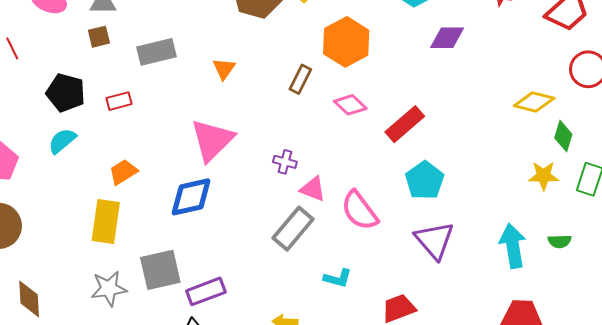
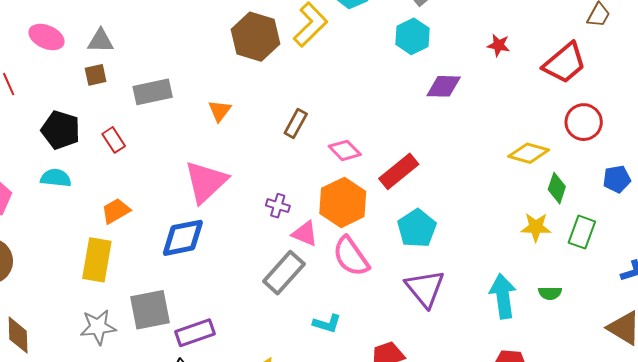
orange hexagon: (346, 42) -> (343, 202), moved
red rectangle: (119, 101) -> (114, 140), turned 70
cyan semicircle: (62, 141) -> (56, 178), turned 44

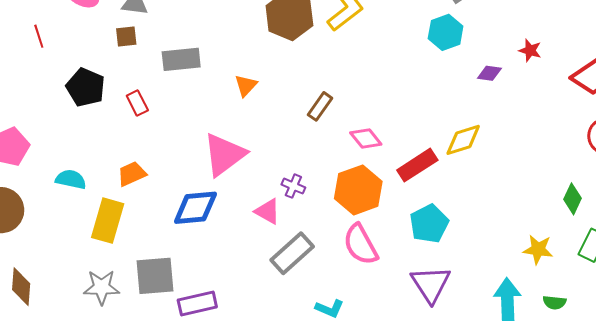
purple diamond: (444, 86) -> (489, 73), moved, size x0.7
yellow diamond: (529, 153) -> (463, 140), moved, turned -39
cyan semicircle: (56, 178) -> (71, 179), moved
yellow star: (536, 227) -> (538, 249), moved
pink triangle: (305, 234) -> (268, 211), moved

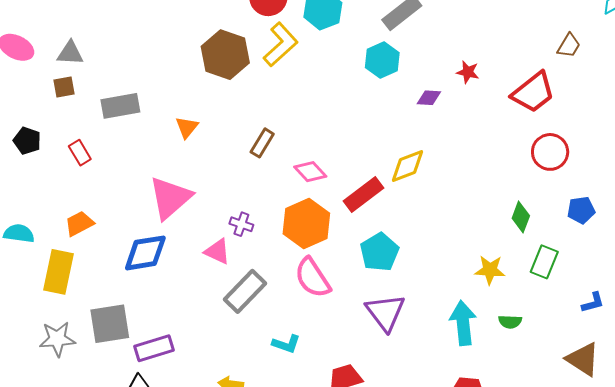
black pentagon: (86, 87) -> (27, 141), size x0.7

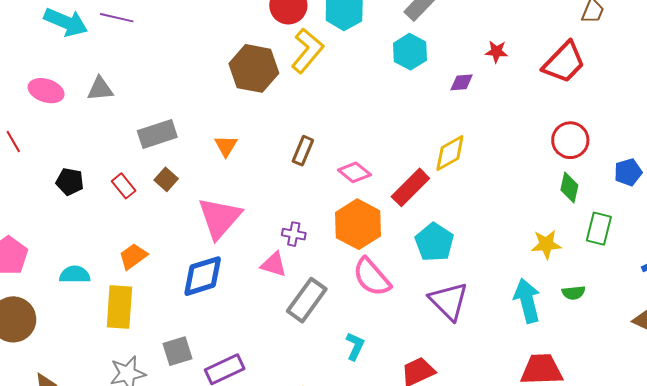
brown square: (64, 87) -> (166, 179), moved, turned -30
red circle: (550, 152) -> (570, 140), moved
gray square: (110, 324) -> (177, 351), size x0.7
cyan L-shape: (286, 344) -> (355, 346), turned -76

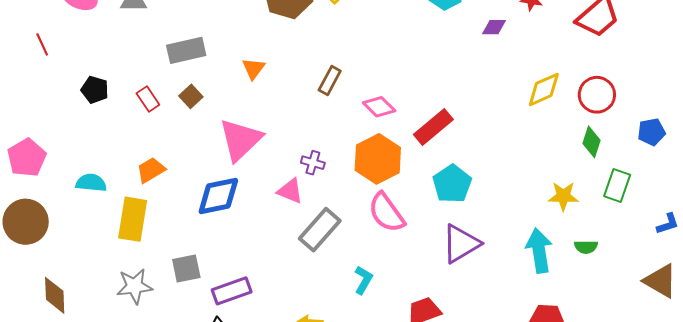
yellow diamond: (450, 153) -> (544, 89), moved
purple triangle: (449, 301) -> (461, 244), turned 39

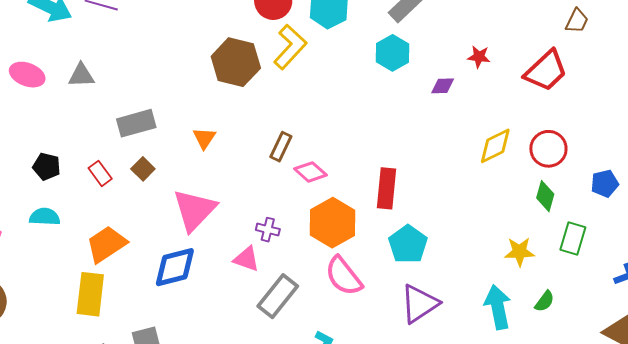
pink diamond: (379, 107) -> (310, 172), moved
red rectangle: (433, 127) -> (387, 188), turned -42
orange trapezoid: (151, 170) -> (106, 244), size x1.4
cyan semicircle: (91, 183) -> (45, 217), moved
green semicircle: (586, 247) -> (545, 301), turned -50

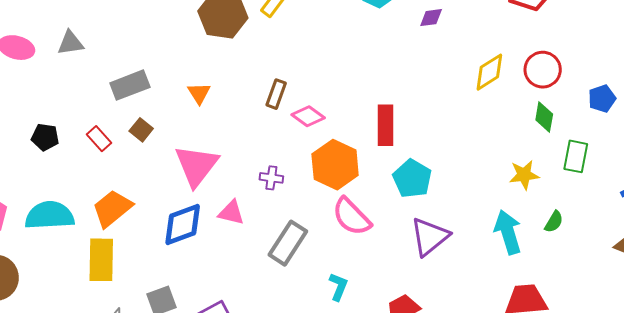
cyan semicircle: (45, 217) -> (50, 215), moved, size x1.6
pink triangle: (246, 259) -> (231, 213), moved

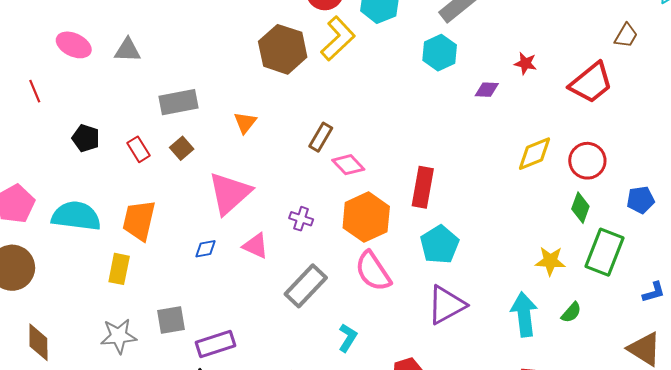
green rectangle: (576, 156) -> (604, 252), size x1.4
orange trapezoid: (112, 208) -> (139, 220), turned -48
blue diamond: (183, 224) -> (205, 249), size x0.5
yellow rectangle: (101, 260) -> (119, 269), size x0.7

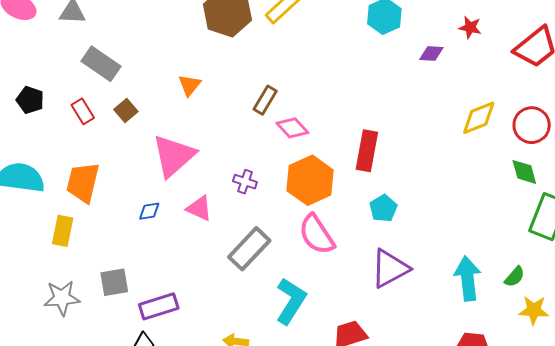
gray rectangle: (179, 102) -> (101, 64), moved, turned 45
green diamond: (580, 208) -> (524, 172), turned -36
cyan pentagon: (440, 245) -> (383, 208), size x0.7
yellow star: (550, 261) -> (534, 310), moved
cyan L-shape: (348, 338) -> (291, 301), size x1.6

